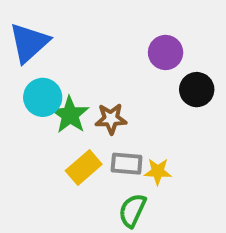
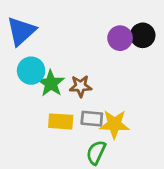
black circle: (197, 90) -> (143, 35), moved
yellow rectangle: (84, 168) -> (61, 121), turned 45
yellow star: (158, 171) -> (114, 124), size x1.5

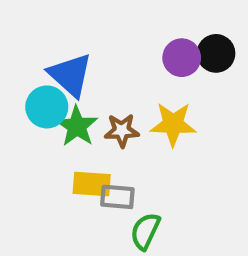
blue triangle: (21, 31) -> (70, 75), moved, turned -36
gray rectangle: (92, 119) -> (117, 197), moved
yellow star: (114, 124) -> (173, 124), moved

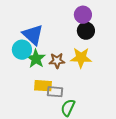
black circle: (216, 53) -> (86, 31), moved
purple circle: (182, 58) -> (83, 15), moved

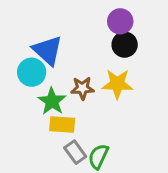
green star: (36, 59) -> (52, 101), moved
gray rectangle: (55, 92) -> (75, 152), moved, turned 49

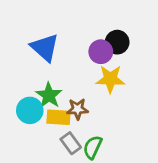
purple circle: (120, 21) -> (101, 52), moved
cyan circle: (32, 72) -> (30, 110), moved
brown star: (82, 88) -> (78, 109), moved

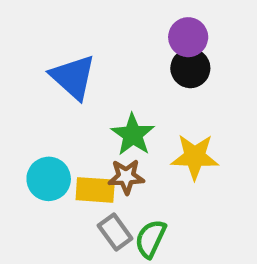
purple circle: (101, 52) -> (188, 37), moved
yellow star: (110, 79) -> (195, 157), moved
green star: (49, 95) -> (133, 135), moved

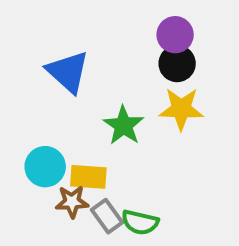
yellow star: (195, 157) -> (181, 109), moved
brown star: (126, 177) -> (72, 202), moved
green semicircle: (151, 239) -> (140, 222), turned -102

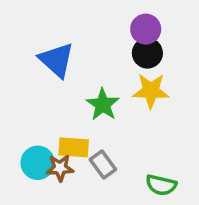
cyan circle: (45, 167) -> (38, 163), moved
gray rectangle: (107, 216) -> (103, 164), moved
green semicircle: (140, 222) -> (161, 185), moved

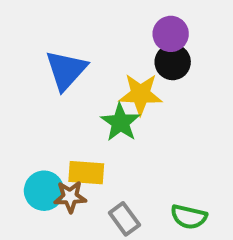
blue triangle: (57, 60) -> (66, 70), turned 30
yellow star: (151, 91) -> (141, 94), moved
gray rectangle: (103, 164) -> (124, 219), moved

